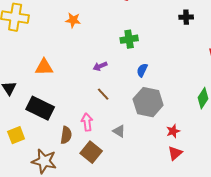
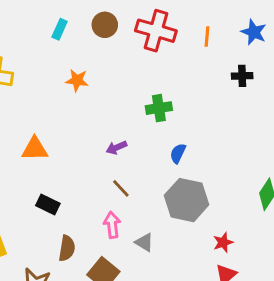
black rectangle: (40, 108) -> (48, 204), moved, size x0.6
pink arrow: (87, 122) -> (112, 225), moved

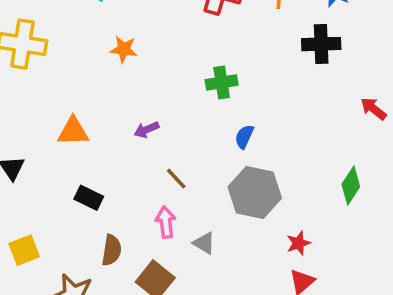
black cross: (242, 76) -> (321, 44), size x1.5
purple arrow: (116, 147) -> (146, 130), moved

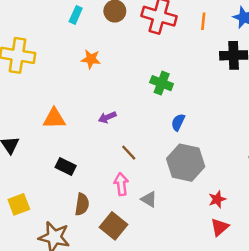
green cross: (222, 82) -> (162, 83), turned 30

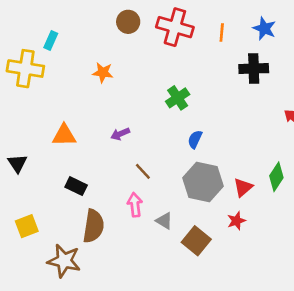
cyan rectangle: (76, 15) -> (51, 40), moved
green cross: (162, 83) -> (178, 98), turned 35
brown semicircle: (82, 204) -> (93, 226), size x1.4
brown square: (114, 226) -> (196, 241), moved
red triangle: (220, 227) -> (243, 187), moved

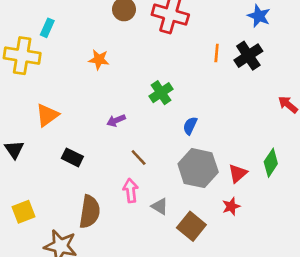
orange line: (222, 32) -> (217, 53), moved
black cross: (254, 69) -> (248, 56), turned -32
green cross: (178, 98) -> (161, 93), moved
orange triangle: (64, 135) -> (47, 115), moved, turned -35
black rectangle: (76, 186) -> (72, 157), moved

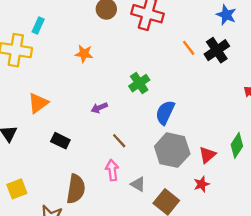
orange line: (217, 53) -> (189, 48), turned -42
blue semicircle: (190, 126) -> (165, 112), size x1.5

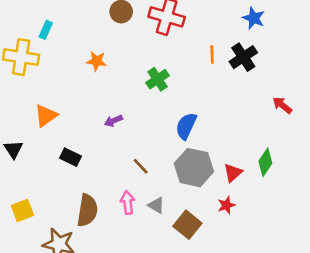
orange line: (189, 48) -> (212, 55), turned 35
green cross: (139, 83) -> (158, 79), moved
brown line: (119, 141) -> (141, 166), moved
pink arrow: (112, 170) -> (128, 203), moved

